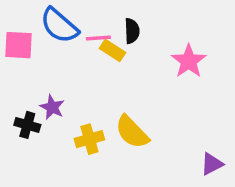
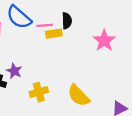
yellow rectangle: (112, 50) -> (54, 34), turned -42
yellow semicircle: (132, 132) -> (79, 96), moved

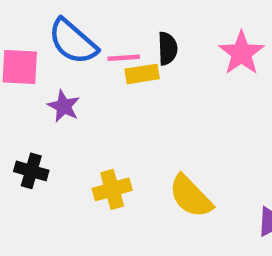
pink star: (104, 41) -> (241, 53), moved
purple star: (14, 71) -> (64, 106), moved

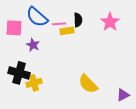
black cross: (31, 171) -> (19, 73), size x1.5
yellow cross: (112, 189) -> (34, 83), moved

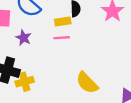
pink line: (59, 24) -> (62, 38), moved

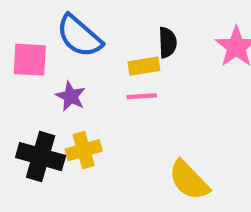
yellow cross: (25, 82) -> (84, 150), moved

